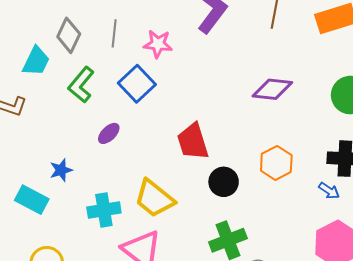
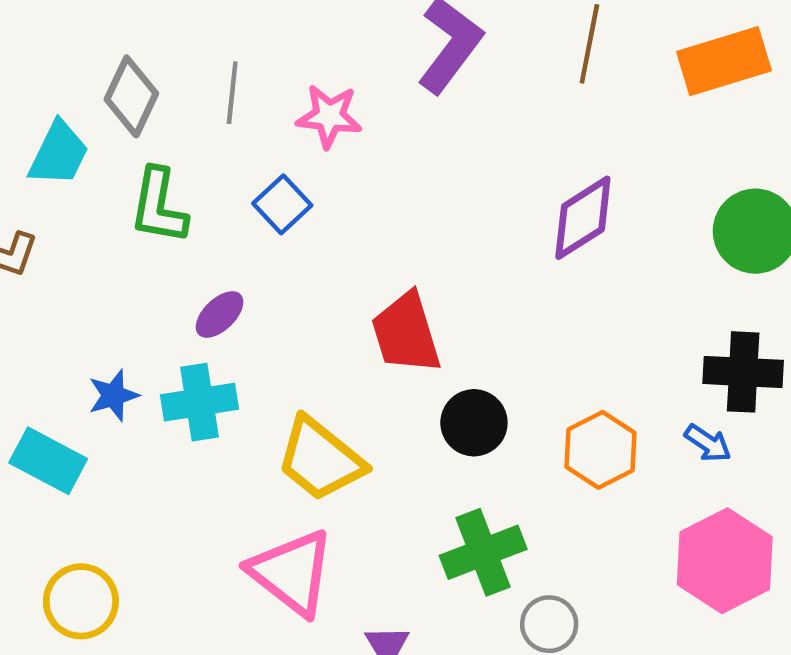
blue square: (137, 84) -> (282, 204), size x0.7
green L-shape: (81, 85) -> (159, 206), turned -30
purple diamond: (272, 89) -> (583, 218), turned -39
orange hexagon: (276, 163) -> (601, 450), moved
cyan cross: (104, 210) -> (200, 402), moved

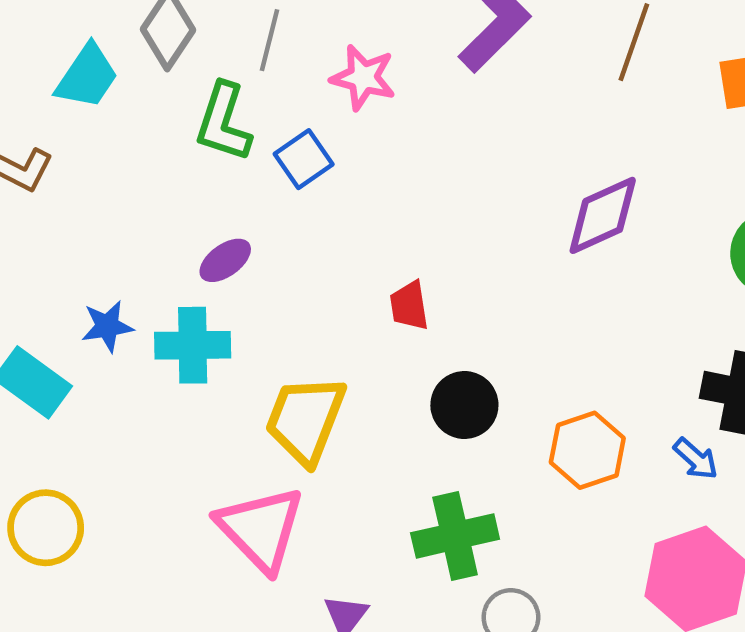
green L-shape: (159, 206) -> (223, 122), moved
red trapezoid: (406, 333) -> (409, 306), size x0.6
yellow trapezoid: (320, 459) -> (305, 420), turned 64

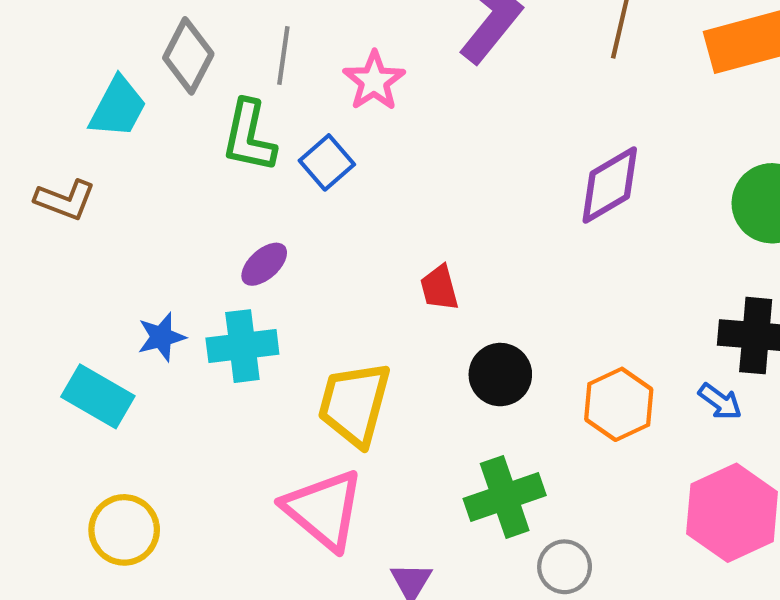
pink star: (363, 78) -> (374, 81), turned 30

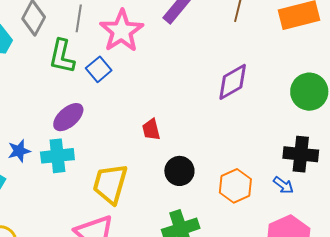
pink star: (374, 81) -> (122, 31), size x1.5
purple ellipse: (264, 264) -> (68, 117), size x1.4

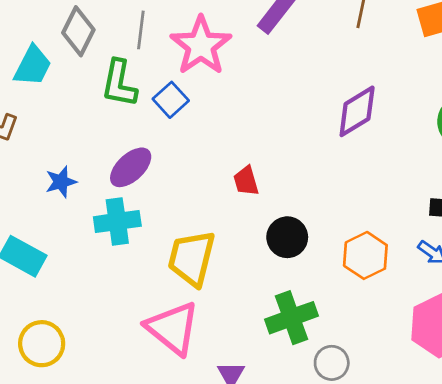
blue star: (19, 151) -> (61, 182), moved

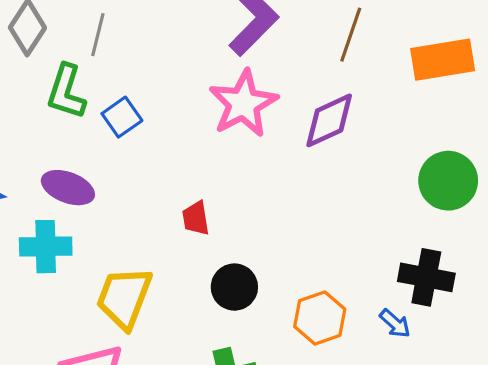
pink star: (201, 46) -> (243, 104), moved
purple diamond: (357, 111) -> (329, 120), moved
purple ellipse: (131, 167) -> (68, 188), turned 57

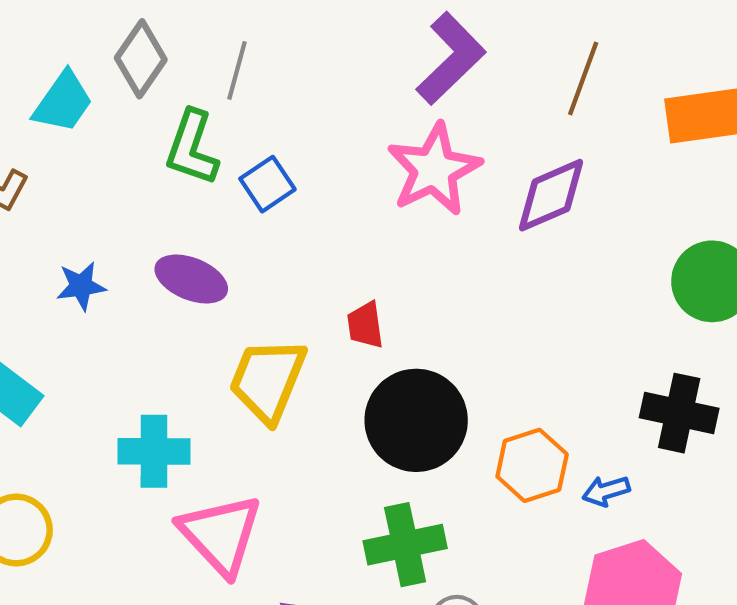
cyan cross: (46, 247) -> (154, 451), moved
black circle: (234, 287) -> (416, 420), size x1.6
yellow trapezoid: (124, 298) -> (268, 380), moved
blue arrow: (395, 323) -> (606, 491), moved, turned 120

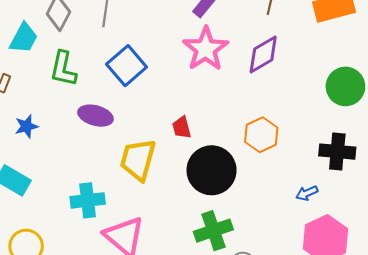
green L-shape: (192, 148) -> (63, 69), moved
blue square: (267, 184) -> (127, 66), size x1.5
blue star: (81, 286) -> (26, 126), moved
orange hexagon: (532, 465) -> (261, 135), moved

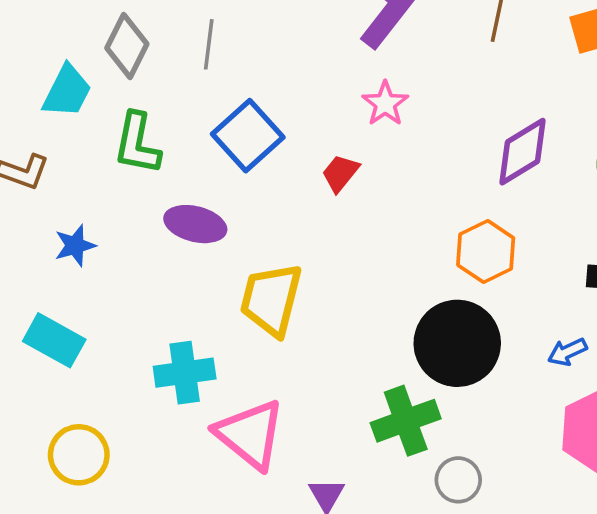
pink star: (206, 49) -> (385, 104), size x0.6
purple diamond: (263, 54) -> (522, 152), moved
red trapezoid: (182, 128) -> (340, 173), moved, turned 55
black circle: (212, 170) -> (457, 343), moved

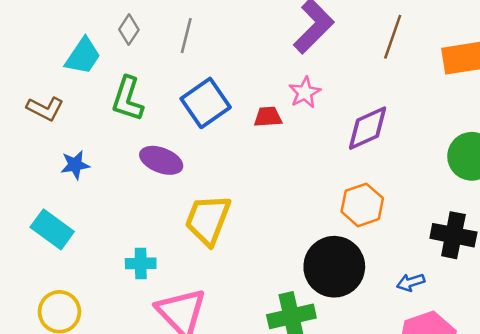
gray diamond: (127, 46) -> (129, 30), size x0.7
purple diamond: (522, 152) -> (368, 128), moved
red trapezoid: (340, 173) -> (268, 117), moved, turned 40
cyan cross: (185, 373) -> (141, 263), size x0.7

